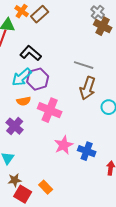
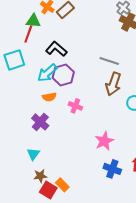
pink cross: (50, 110) -> (75, 106), size x0.6
pink star: (64, 145) -> (104, 141), moved
blue cross: (87, 151) -> (112, 169), moved
orange rectangle: (46, 187) -> (62, 185), moved

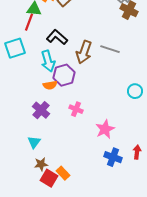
cyan arrow: (47, 73) -> (48, 61), turned -65
purple hexagon: (63, 75) -> (64, 75), moved
brown arrow: (113, 84) -> (84, 52), moved
pink cross: (75, 106) -> (76, 109), moved

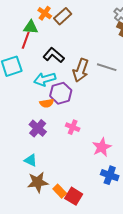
cyan arrow: (48, 61) -> (45, 79), turned 90
cyan triangle: (34, 142) -> (31, 160), turned -40
brown star: (41, 164) -> (38, 182), size x1.5
red square: (49, 178) -> (74, 196), moved

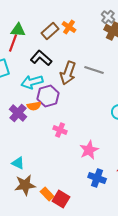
orange cross: (45, 13) -> (69, 27), moved
brown rectangle: (63, 16) -> (50, 31), moved
purple cross: (38, 128) -> (18, 113), moved

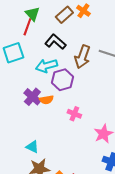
green triangle: (18, 30) -> (32, 14), turned 42
orange semicircle: (34, 106) -> (46, 100), moved

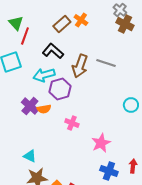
green triangle: (32, 14) -> (16, 23), moved

